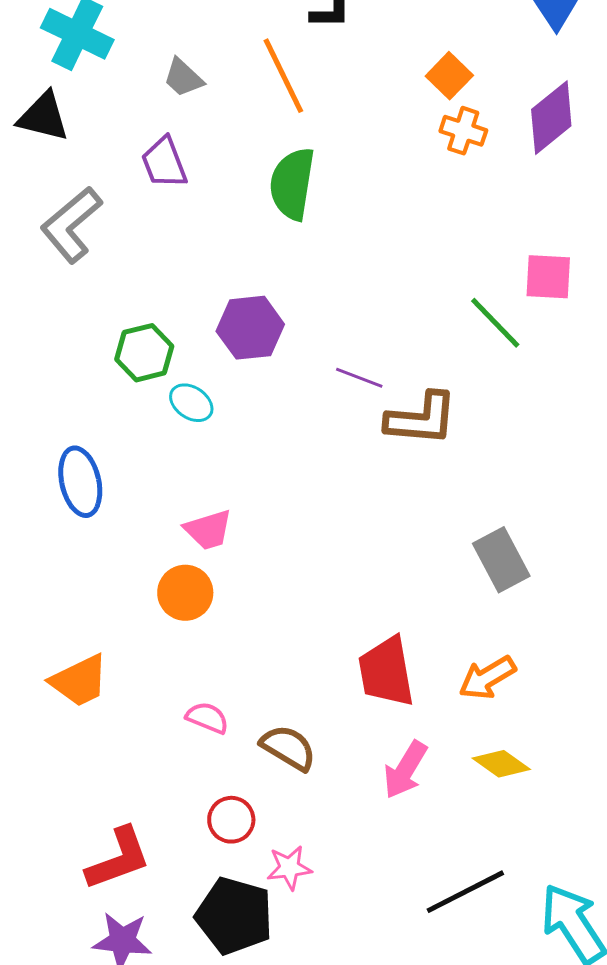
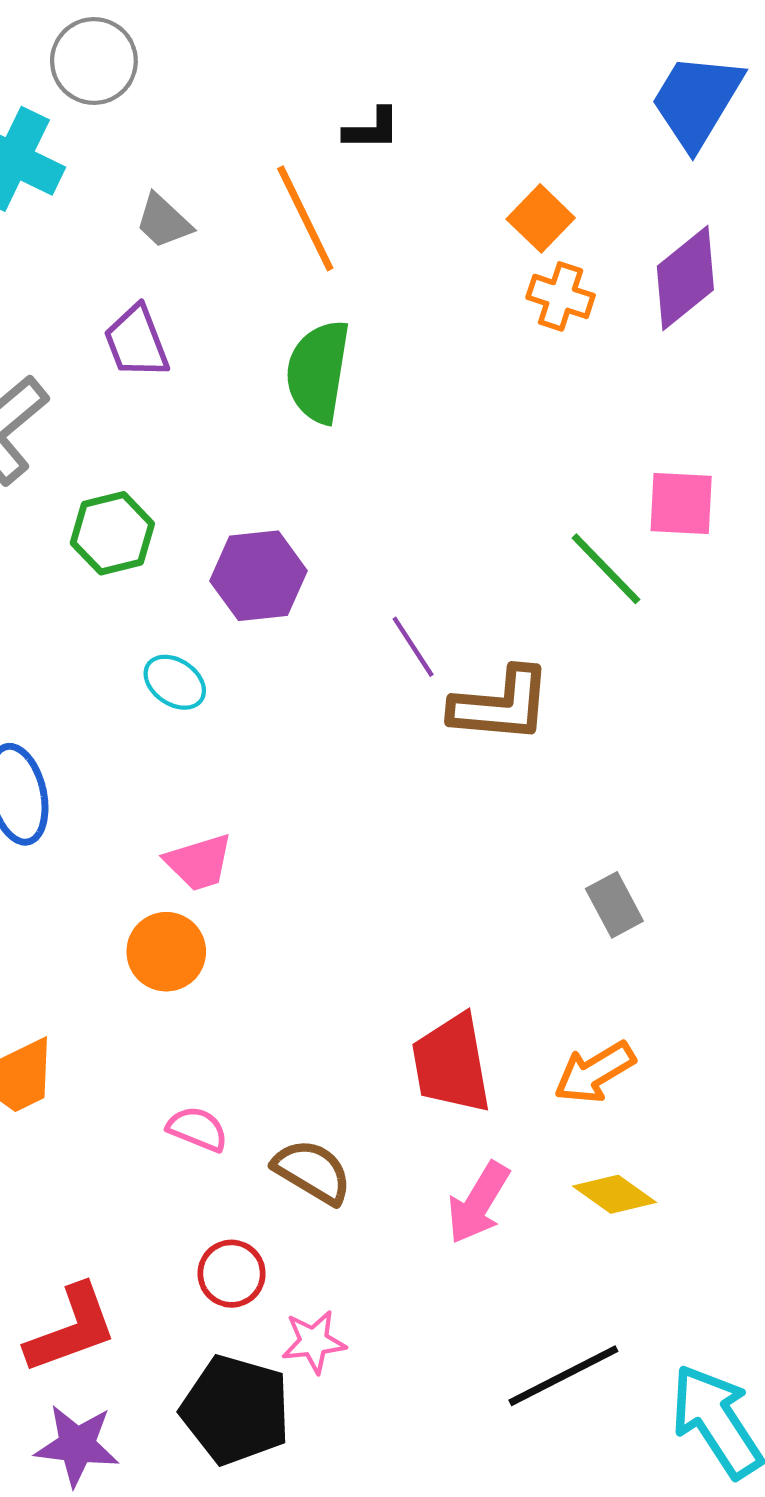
green hexagon: (144, 353) -> (112, 533), moved
purple line: (359, 378) -> (413, 647), turned 36
gray rectangle: (501, 560) -> (614, 905), size x0.7

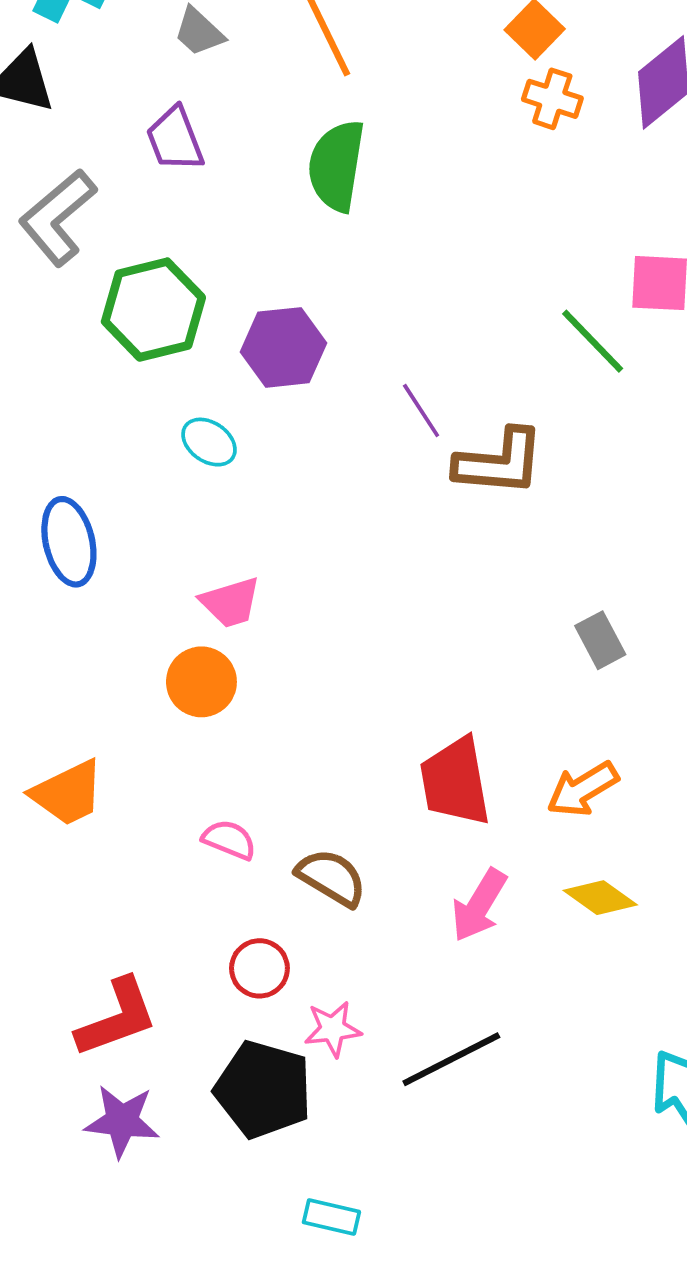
green hexagon: (112, 533) -> (153, 310), size x1.4
black line: (563, 1376) -> (451, 1059), moved

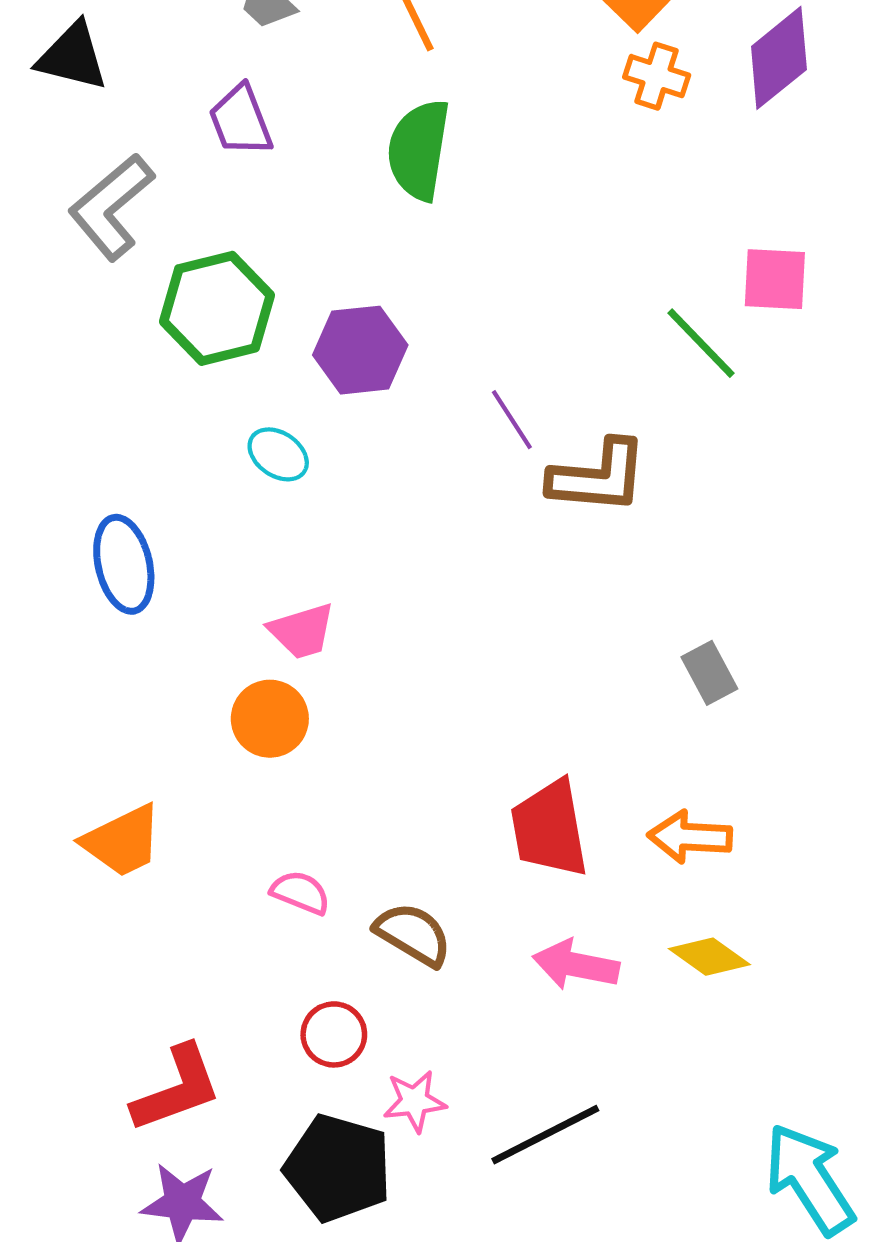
orange arrow: (583, 789) -> (690, 837), turned 34
pink arrow: (479, 905) -> (576, 965), turned 70

